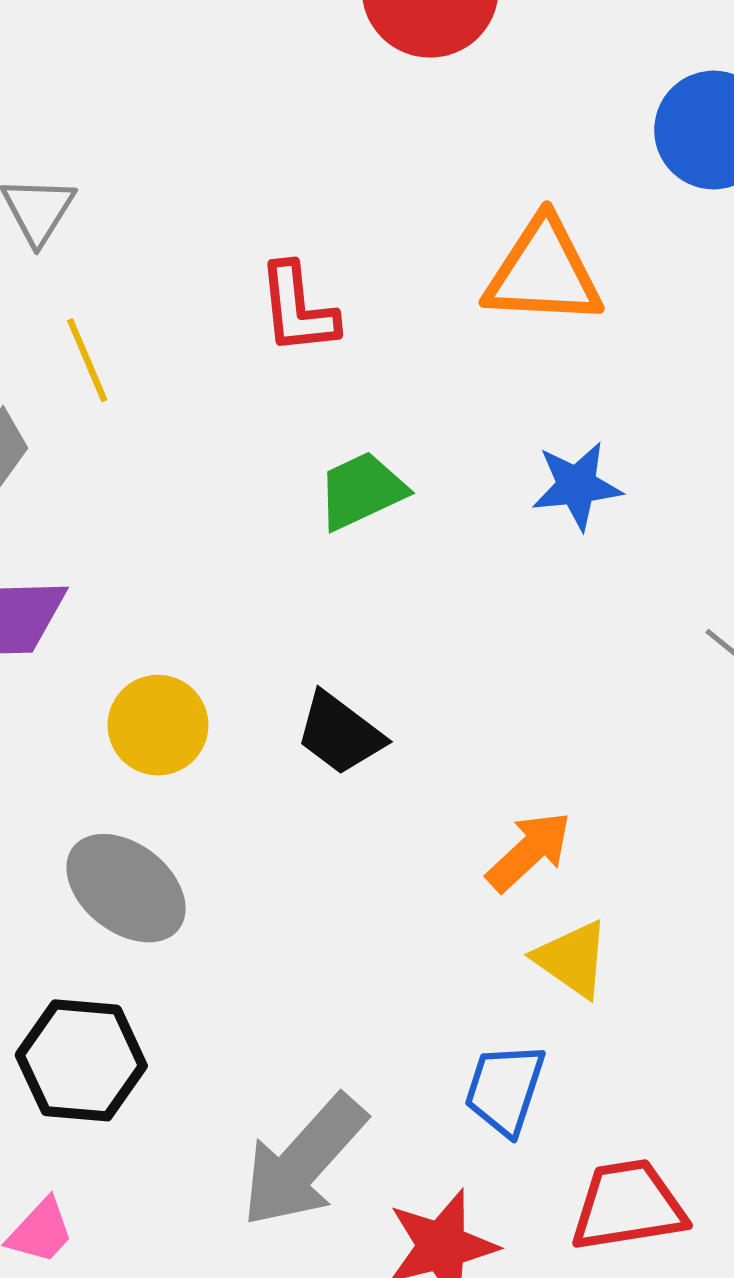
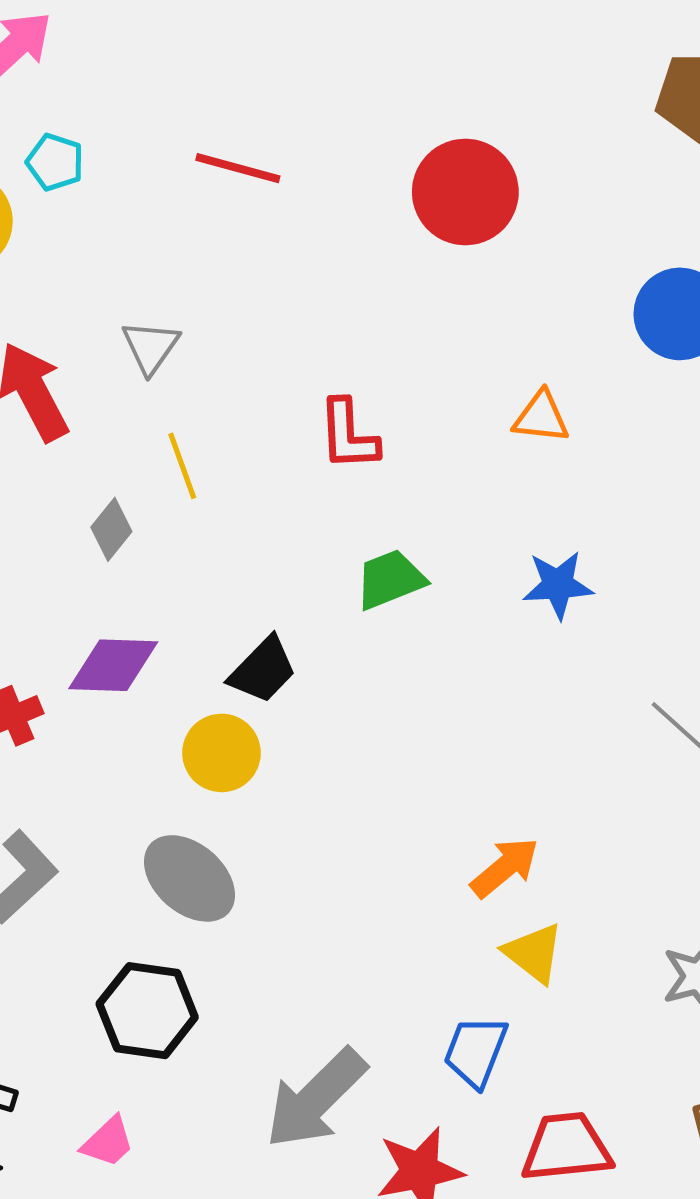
orange triangle: (543, 272) -> (541, 417), size x0.6
black trapezoid: (340, 734) -> (263, 670), moved, turned -86

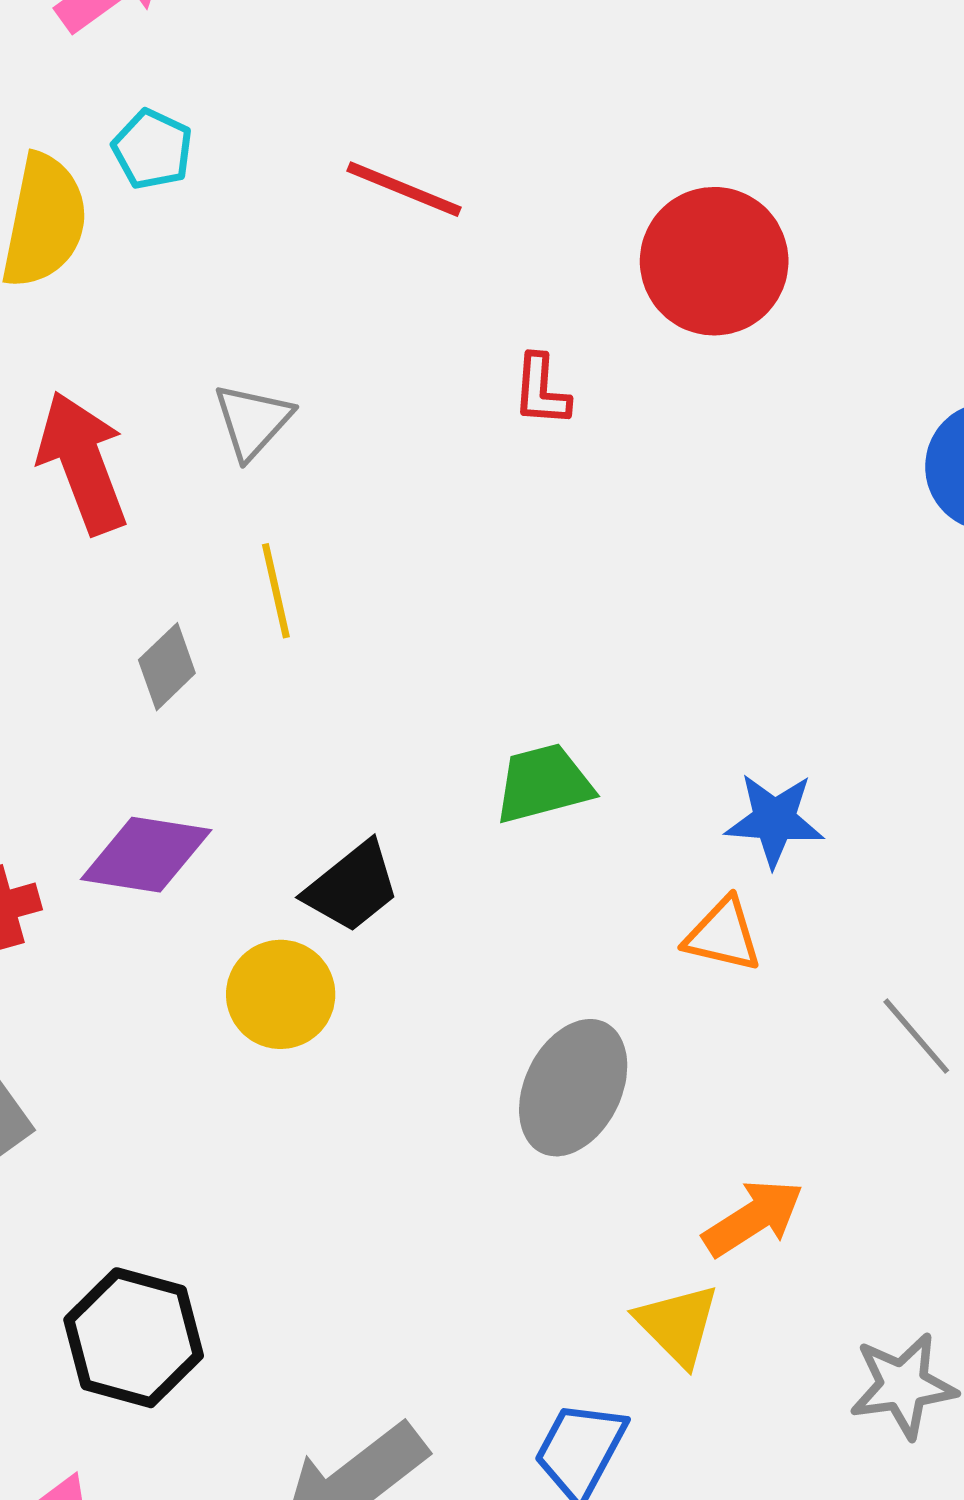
orange triangle: (541, 417) -> (723, 935), moved
red L-shape: (348, 435) -> (541, 390), moved, size x0.7
orange arrow: (505, 867) -> (753, 1218), moved
gray ellipse: (189, 878) -> (573, 1088), moved, turned 68

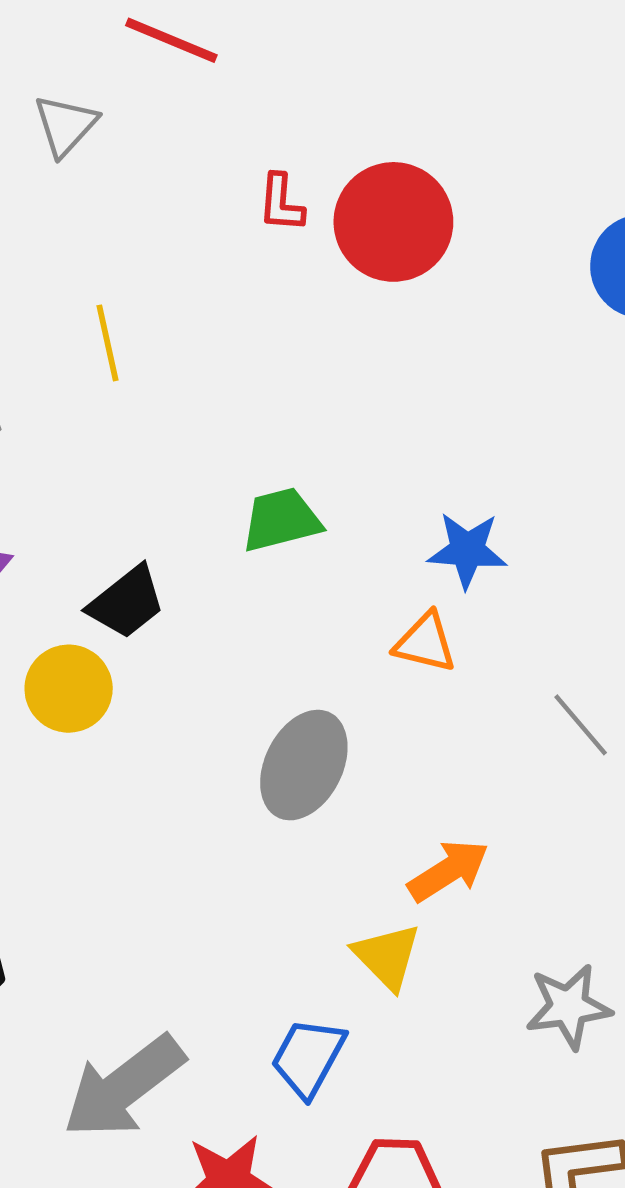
red circle: (714, 261) -> (393, 222), moved
gray triangle: (253, 421) -> (65, 125), moved
yellow line: (276, 591) -> (108, 343), moved

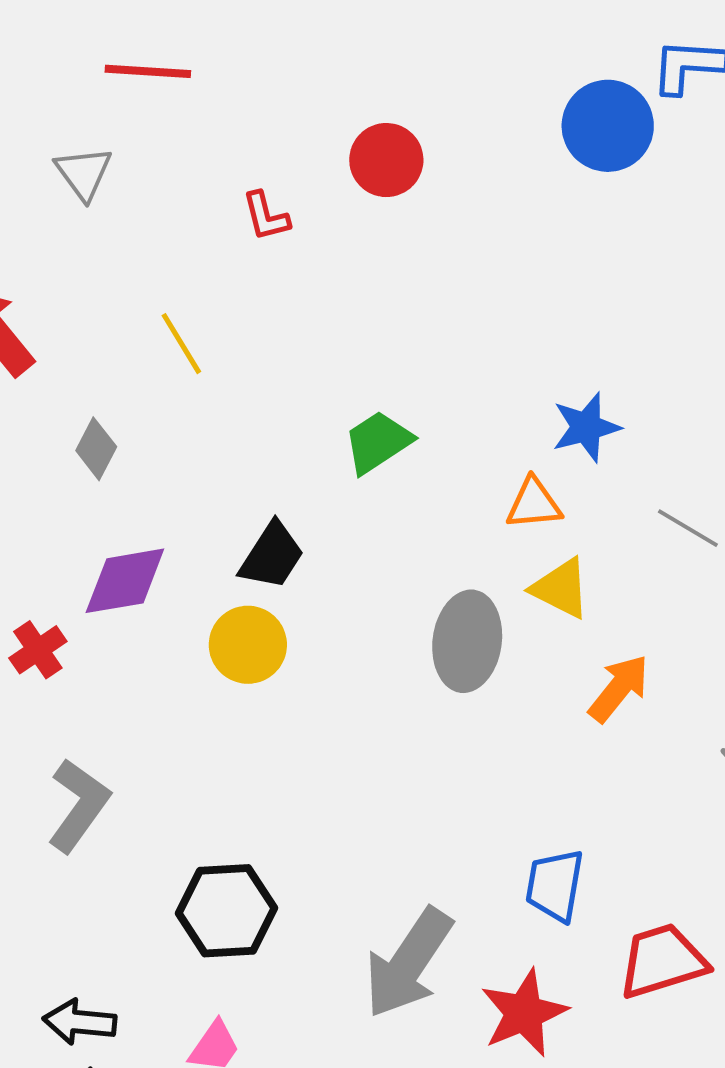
red L-shape: (281, 203) -> (266, 216), moved
red circle: (393, 222) -> (386, 160), size x0.7
blue star: (467, 550) -> (586, 427), moved
yellow triangle: (387, 956) -> (561, 588), moved

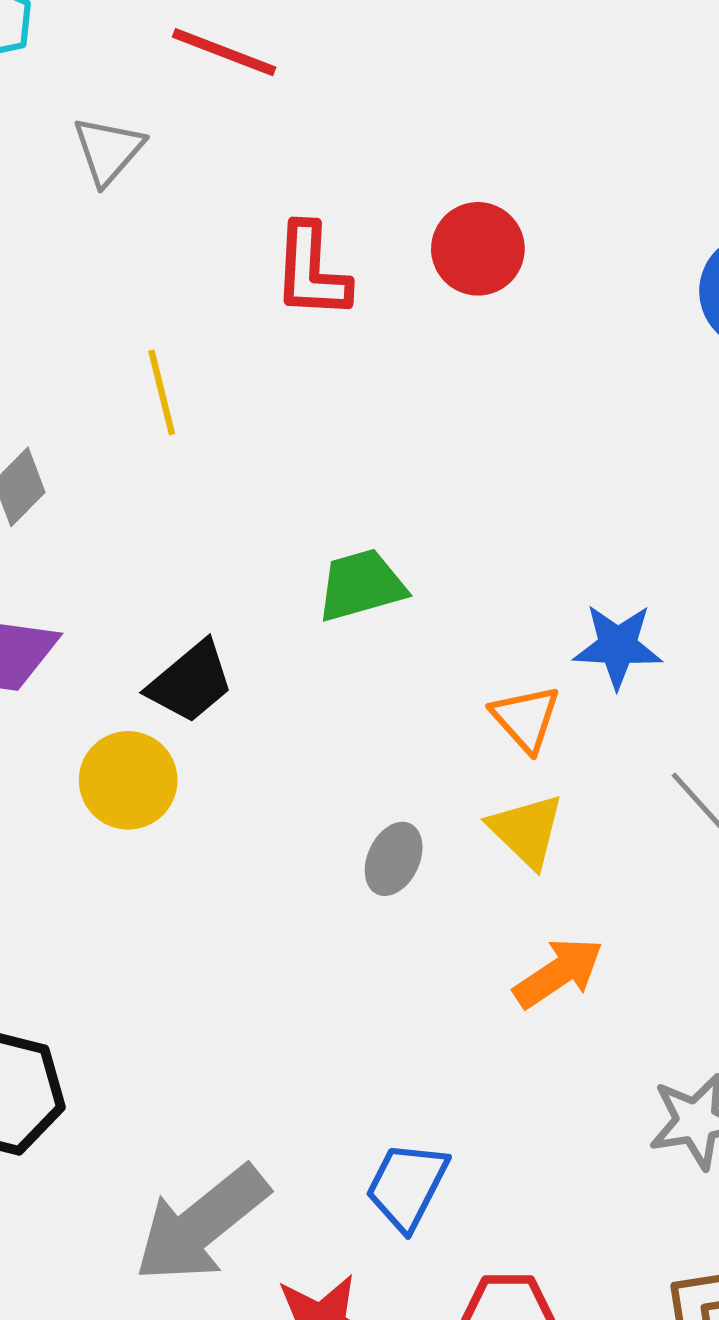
red L-shape: (266, 216) -> (312, 271), size x1.5
orange triangle: (534, 504) -> (526, 718), turned 36
gray ellipse: (467, 641) -> (394, 859), size x0.6

